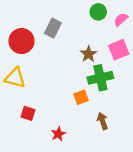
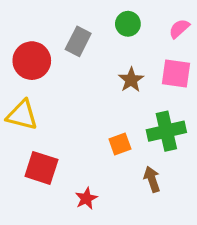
green circle: (98, 12) -> (128, 24), moved
pink square: (119, 50) -> (176, 73), turned 30
green cross: (100, 78) -> (166, 131), moved
red square: (28, 113) -> (41, 168), size x1.5

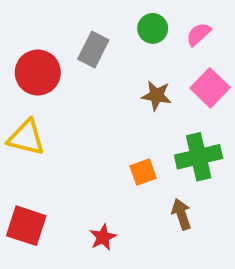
pink semicircle: (179, 29) -> (199, 34), moved
pink square: (176, 73) -> (210, 88), turned 36
brown star: (131, 80) -> (156, 95), turned -30
red square: (41, 168) -> (26, 226), moved

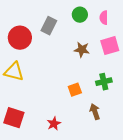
pink semicircle: (199, 34) -> (104, 18), turned -48
pink square: (210, 88) -> (110, 46), turned 30
green cross: (199, 157) -> (104, 82), size x0.7

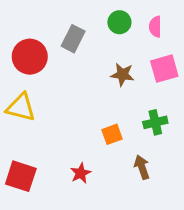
red star: (54, 124) -> (81, 173), moved

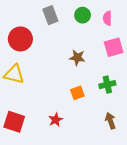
gray rectangle: (73, 39) -> (50, 15), moved, turned -48
brown star: (122, 75) -> (77, 58), moved
brown arrow: (142, 167) -> (110, 121), moved

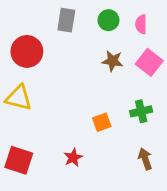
gray rectangle: (50, 15) -> (66, 20), turned 30
pink square: (114, 47) -> (149, 62), turned -36
brown star: (77, 58) -> (113, 61), moved

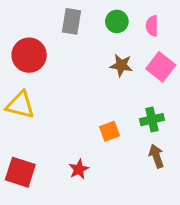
brown arrow: (145, 159) -> (156, 156), moved

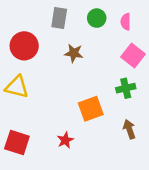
brown star: (121, 65) -> (74, 53), moved
green cross: (152, 120) -> (126, 88), moved
orange square: (110, 131) -> (91, 109), size x1.5

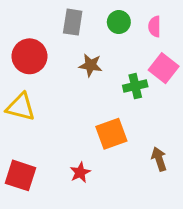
green cross: (126, 88) -> (135, 86), moved

